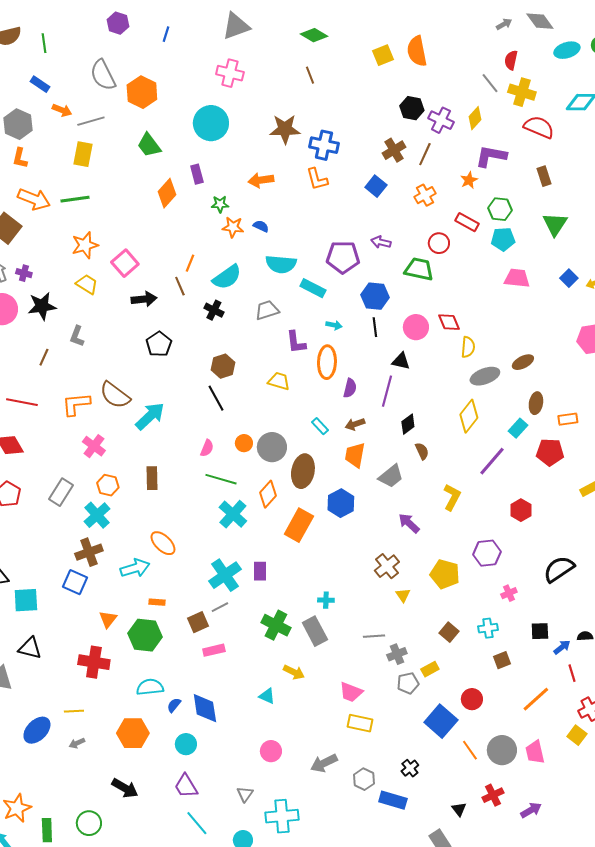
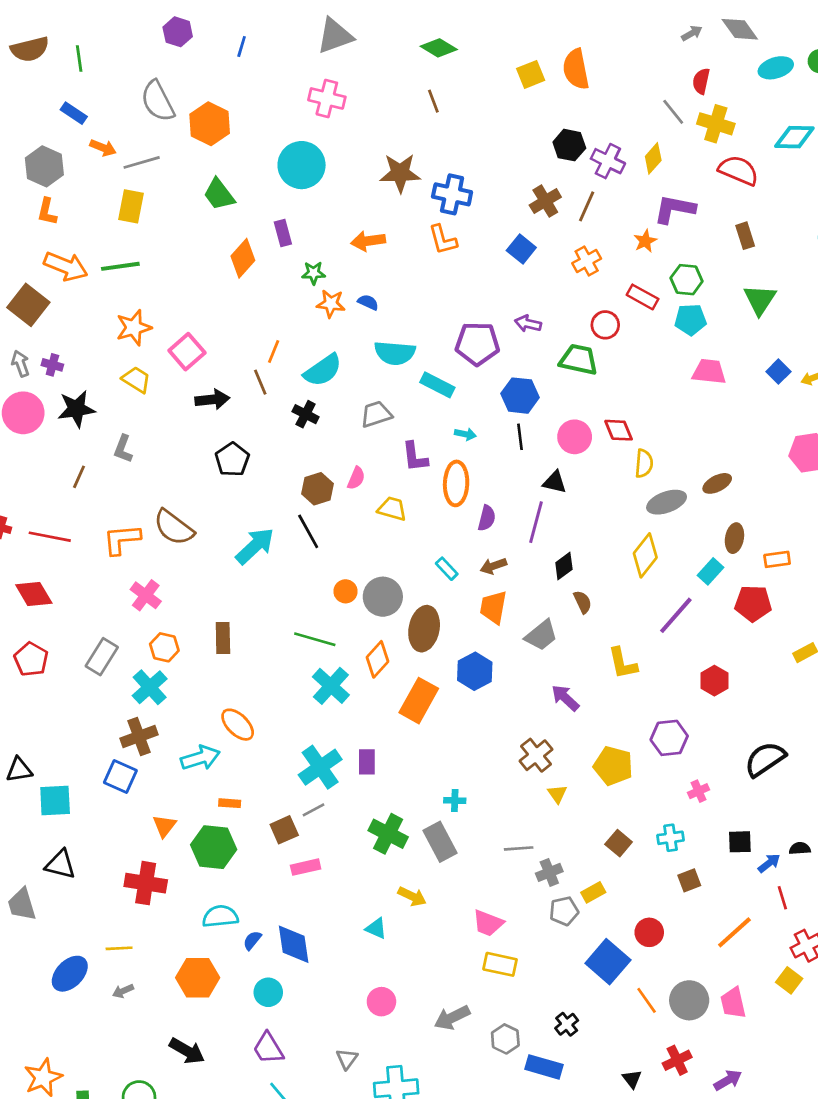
cyan arrow: (150, 416) -> (255, 546), moved
pink semicircle: (207, 448) -> (356, 478), moved
yellow L-shape: (452, 497) -> (623, 663), turned 140

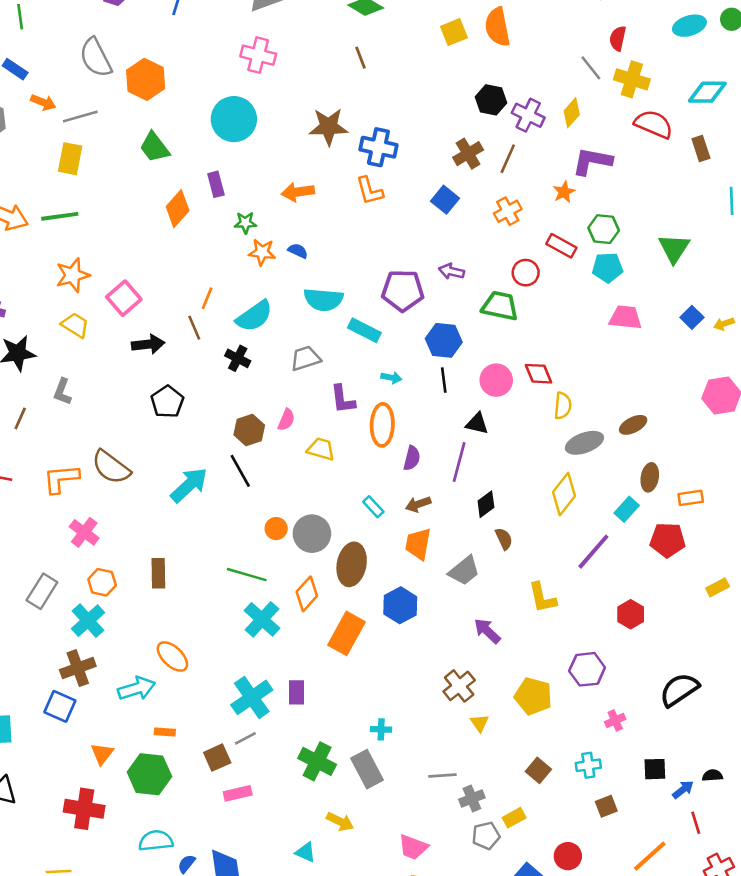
brown rectangle: (745, 236) -> (701, 148), moved

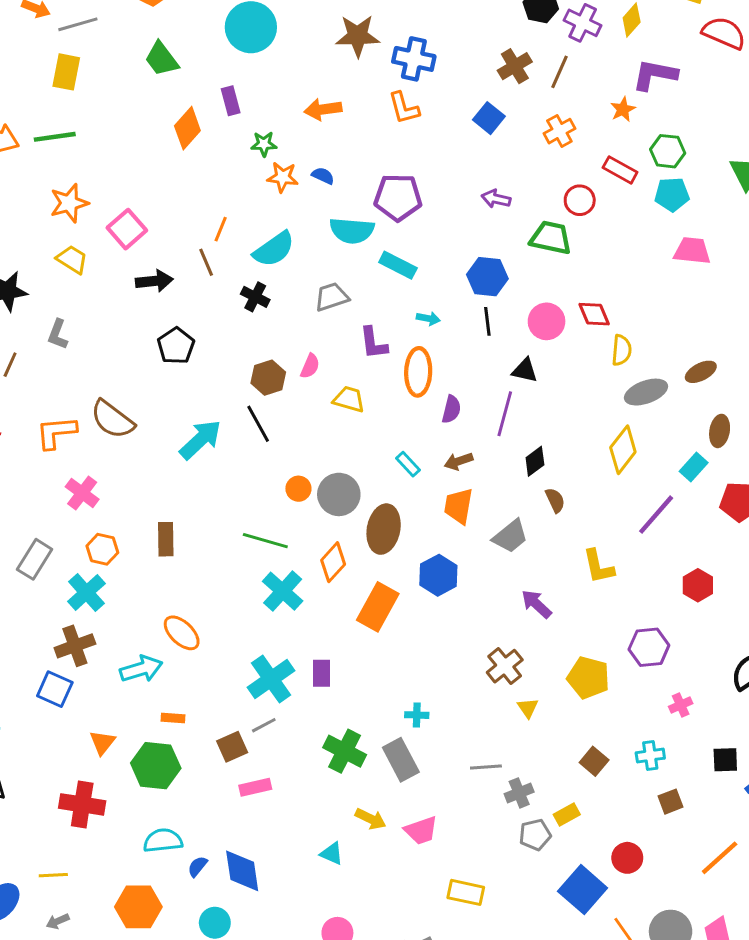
purple pentagon: (403, 291) -> (398, 197), moved
pink trapezoid: (413, 847) -> (421, 830), moved, turned -40

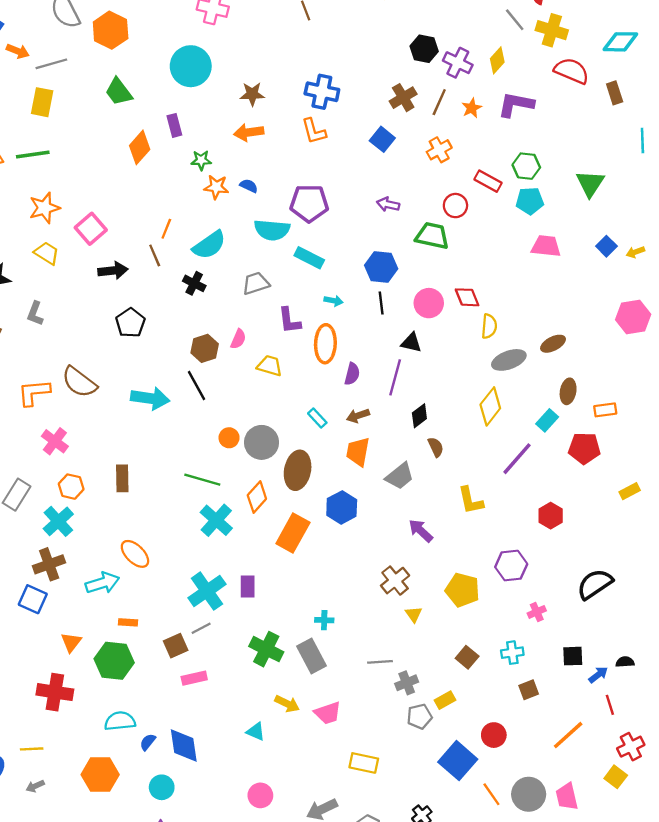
brown star: (358, 36) -> (252, 94), moved, size x0.7
orange star: (623, 109) -> (472, 108), moved
cyan arrow: (200, 440) -> (150, 398), turned 51

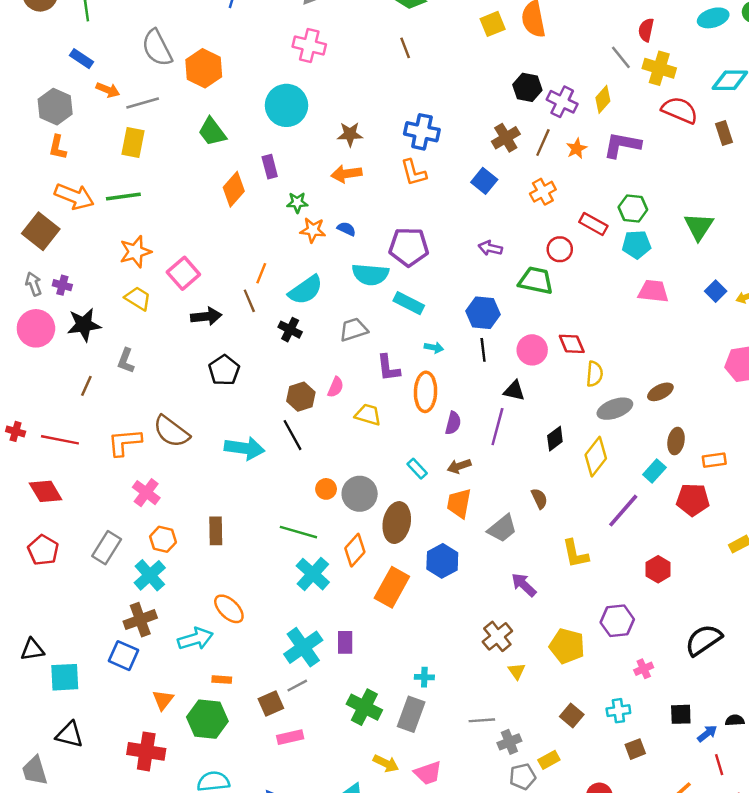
black diamond: (419, 416) -> (555, 439), moved
gray rectangle: (311, 656) -> (411, 714), turned 48

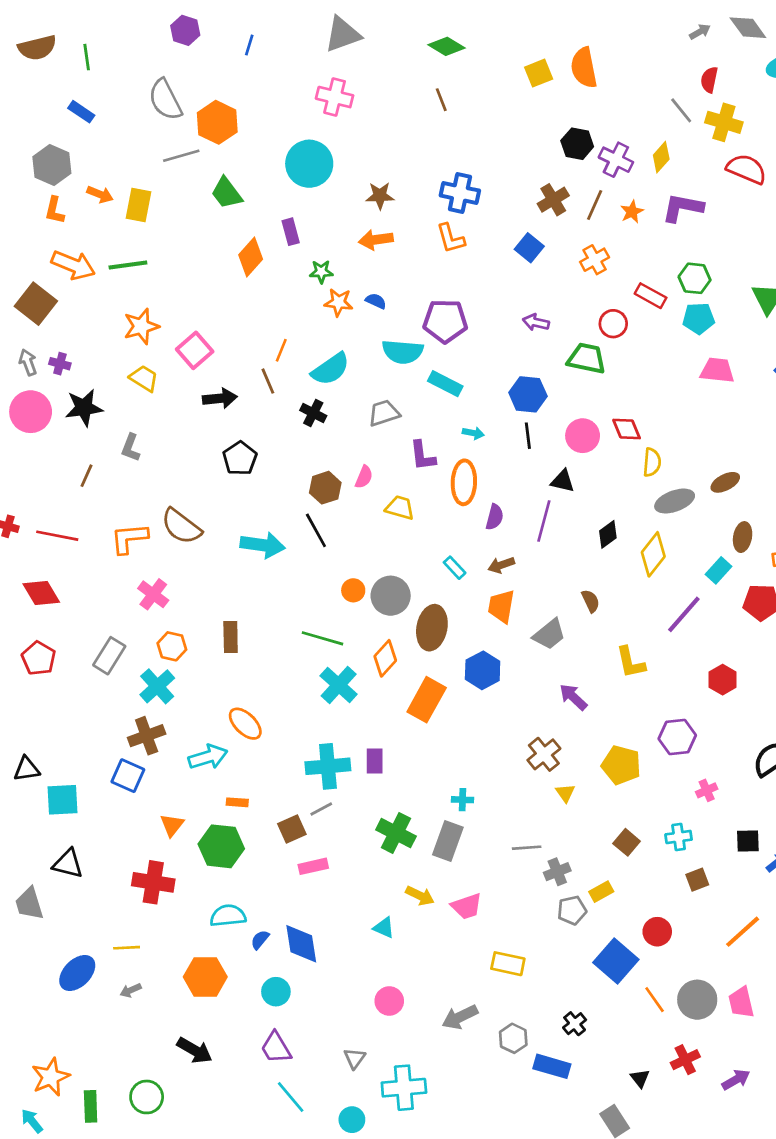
orange arrow: (108, 90) -> (100, 194), moved
gray line: (143, 103) -> (181, 156), moved
cyan cross: (303, 647) -> (328, 766), turned 30

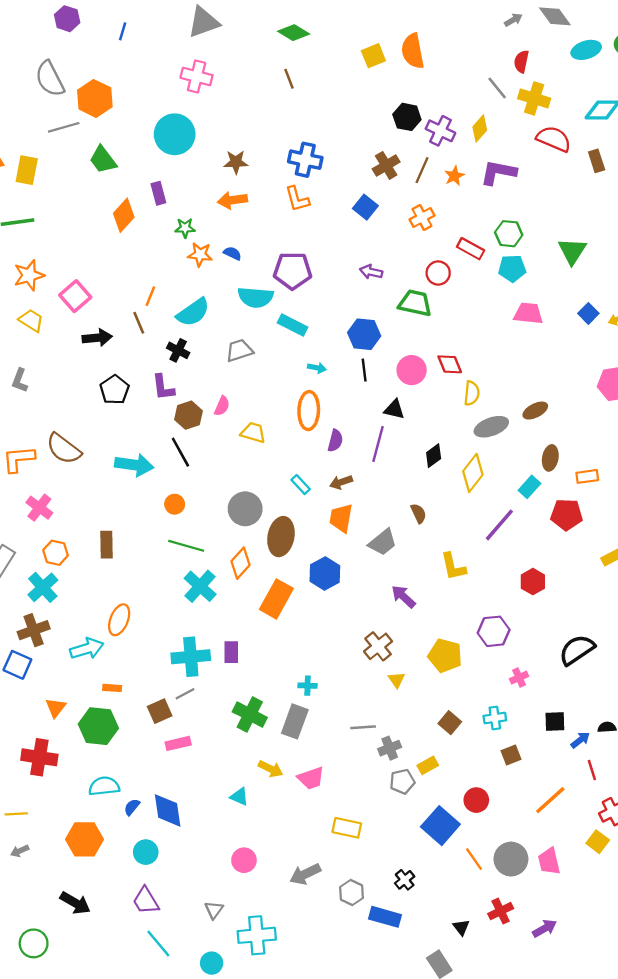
purple L-shape: (423, 456) -> (163, 387), moved
orange circle: (353, 590) -> (175, 504), moved
orange ellipse: (245, 724) -> (119, 620), turned 68

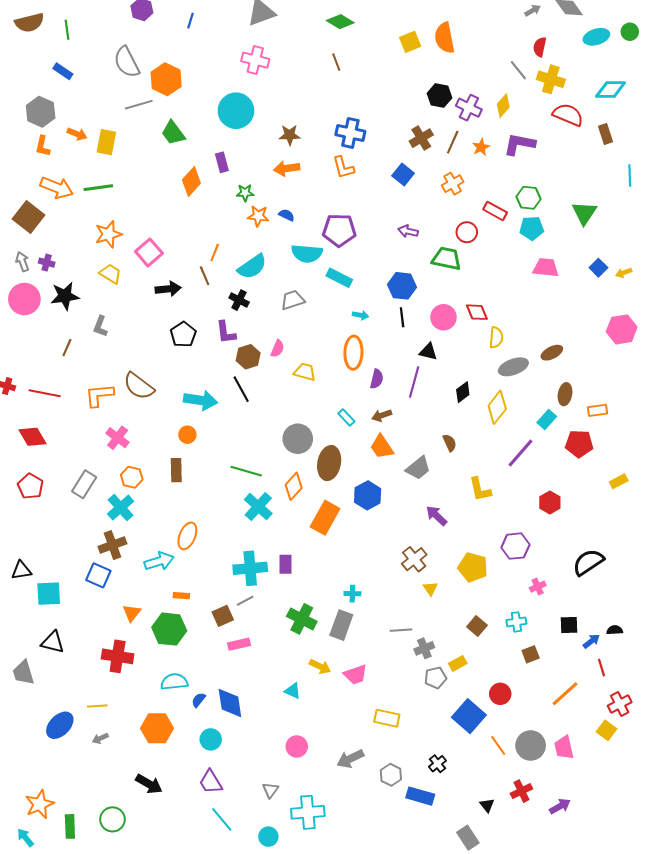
orange circle: (175, 504) -> (187, 435), moved
orange trapezoid: (341, 518) -> (382, 447), turned -44

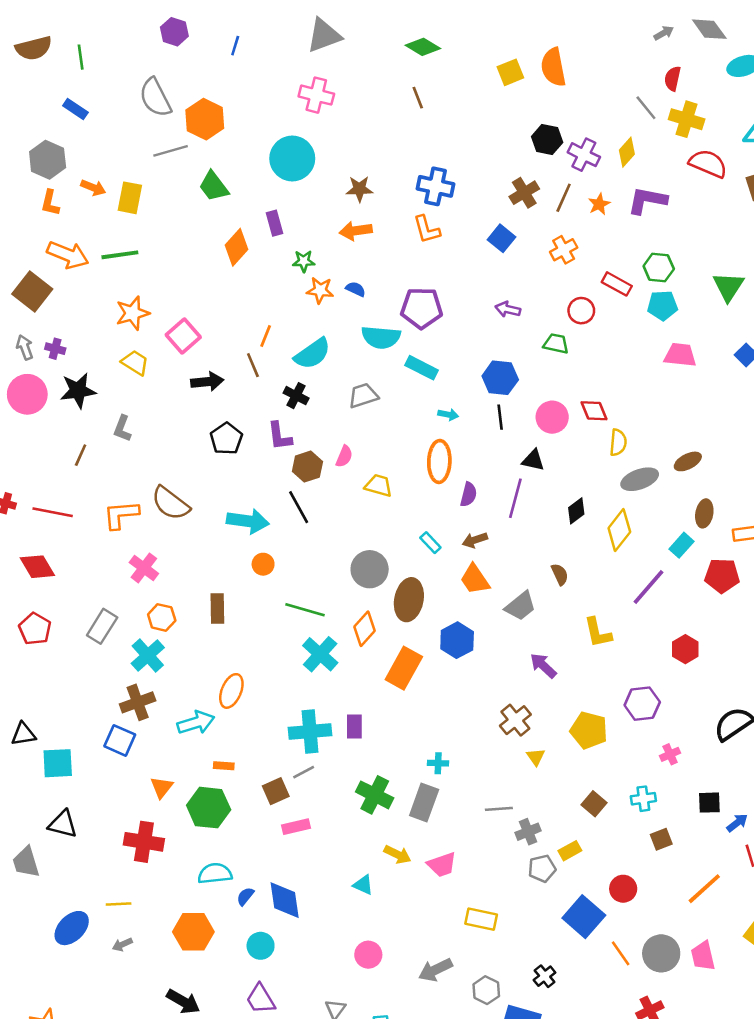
green trapezoid: (447, 259) -> (556, 344), size x0.7
orange circle: (187, 435) -> (263, 564), moved

